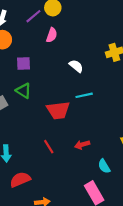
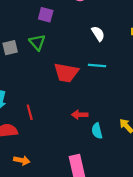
red line: (49, 147) -> (30, 112), moved
cyan semicircle: (104, 166) -> (97, 131), moved

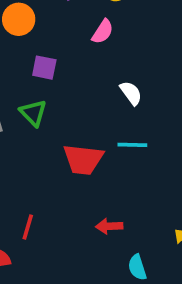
red line: (30, 112) -> (28, 227), turned 35
cyan semicircle: (97, 131) -> (137, 267), moved

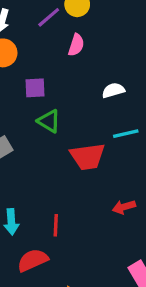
white semicircle: (131, 93) -> (113, 90), turned -55
green triangle: (33, 113) -> (49, 121), moved

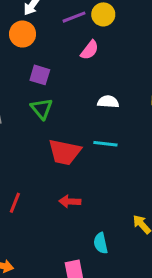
red arrow: (124, 207) -> (70, 201), moved

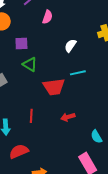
white semicircle: (108, 102) -> (70, 46), turned -40
red line: (15, 203) -> (31, 116), moved

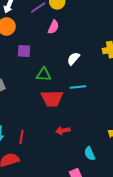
green triangle: (30, 64) -> (44, 74), moved, turned -35
red line: (31, 116) -> (21, 137), moved

